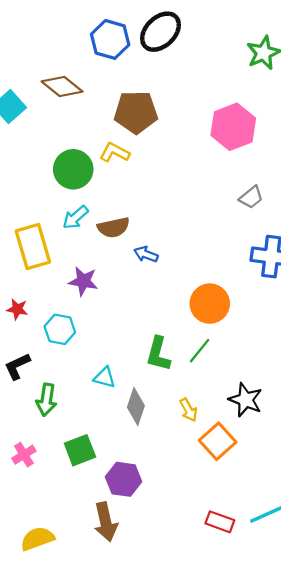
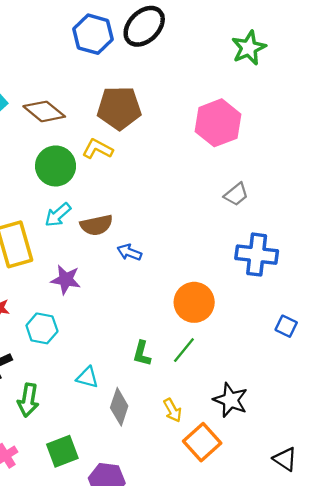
brown diamond: (62, 86) -> (44, 111), moved
green L-shape: (158, 354) -> (142, 353), size x0.7

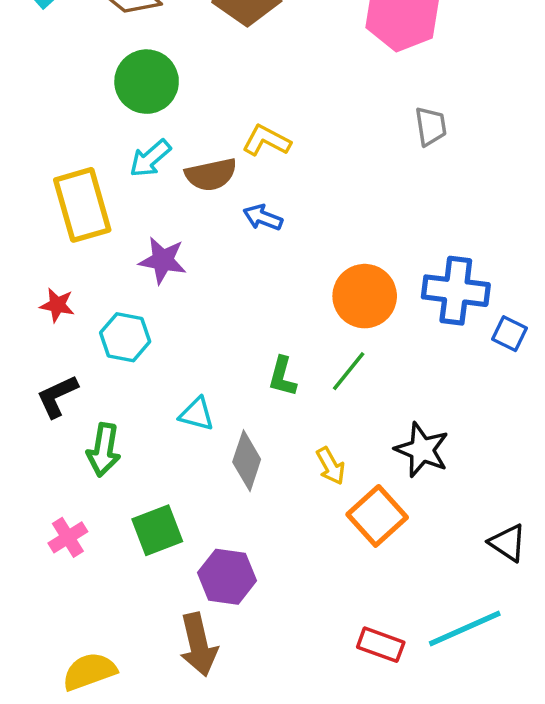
yellow L-shape: (98, 149) -> (266, 141), moved
gray trapezoid: (236, 194) -> (431, 126), turned -60
blue cross: (257, 255) -> (456, 291), moved

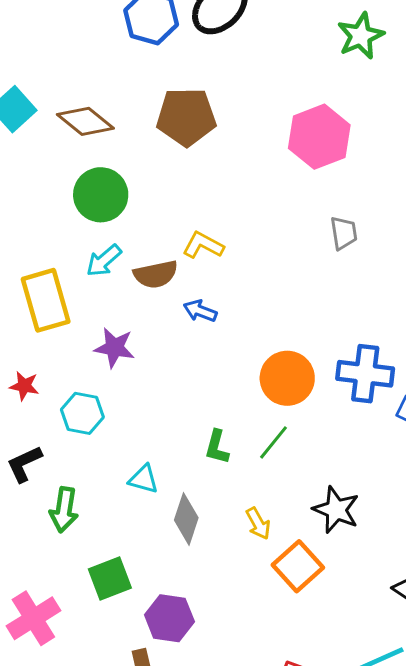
pink cross: (68, 537) -> (33, 618), moved, size x1.6

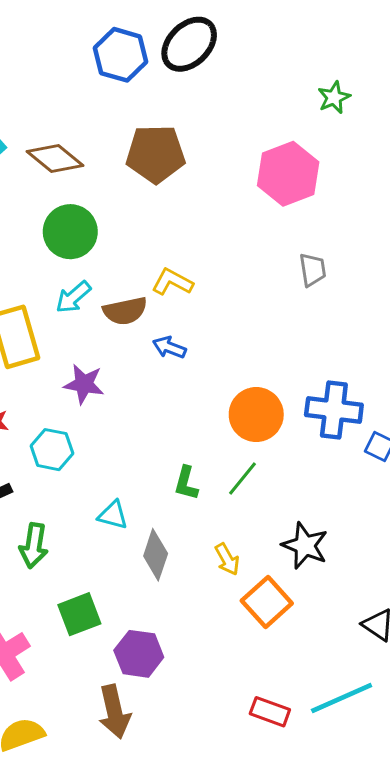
green star: (361, 36) -> (334, 98), moved, size x0.7

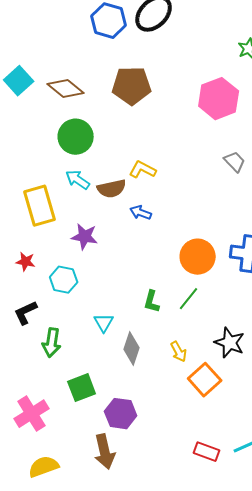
gray trapezoid: (313, 270) -> (235, 162), turned -35
cyan arrow: (73, 297) -> (78, 180), turned 75
cyan triangle: (113, 515) -> (104, 323), turned 45

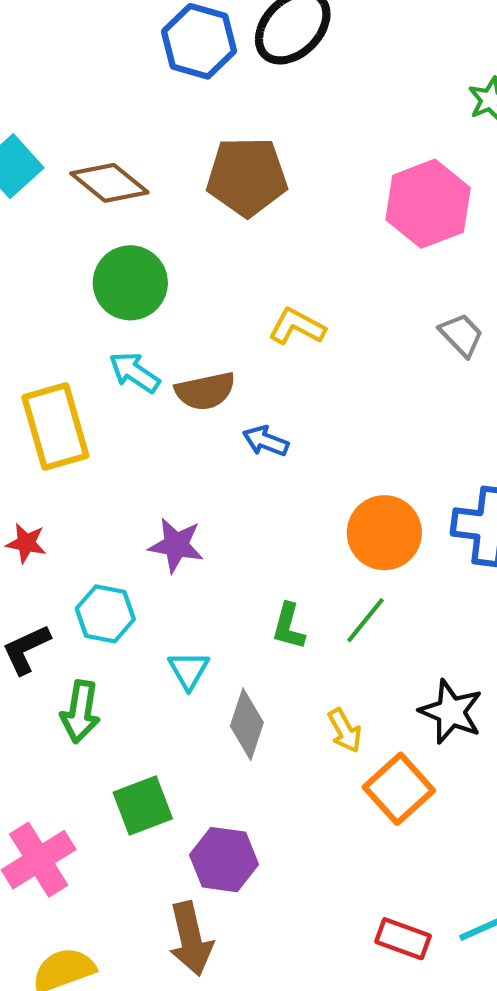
yellow L-shape: (143, 170) -> (297, 327), moved
purple star: (85, 237) -> (176, 545), moved
cyan hexagon: (64, 280) -> (105, 614), moved

